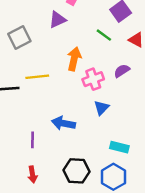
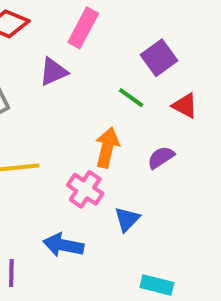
orange arrow: (74, 59) -> (107, 147), moved
pink cross: (93, 79) -> (85, 189), moved, turned -36

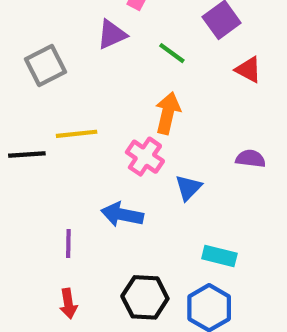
green line: (131, 98) -> (172, 53), moved
purple semicircle: (161, 157) -> (251, 159), moved, turned 40

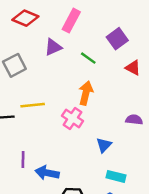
blue triangle: (188, 188) -> (104, 145), moved
blue arrow: (122, 215) -> (47, 173), moved
purple line: (68, 244) -> (23, 160), moved

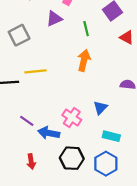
green line: (88, 58) -> (86, 29), turned 40
pink cross: (72, 118) -> (72, 118), moved
purple line: (23, 160) -> (27, 121), turned -56

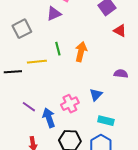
green line: (86, 29) -> (58, 49), moved
pink cross: (72, 118) -> (70, 104), turned 30
blue arrow: (49, 133) -> (49, 118), turned 60

